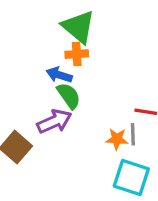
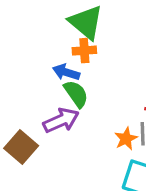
orange star: (117, 139) -> (126, 139), turned -30

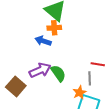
green semicircle: (76, 94) -> (58, 73), moved
orange star: (126, 139) -> (80, 92), moved

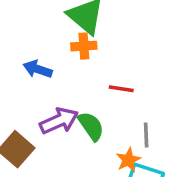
blue arrow: (43, 41) -> (38, 69), moved
red line: (98, 64) -> (121, 89), moved

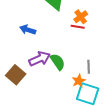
orange cross: (84, 46) -> (81, 17), moved, turned -32
red line: (121, 89) -> (78, 27), moved

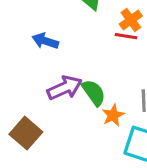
brown square: (16, 75) -> (26, 133), moved
orange star: (79, 81) -> (113, 115), moved

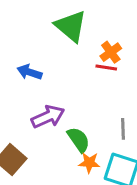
green semicircle: (94, 93) -> (79, 140), moved
orange star: (113, 115) -> (89, 163), moved, turned 30

